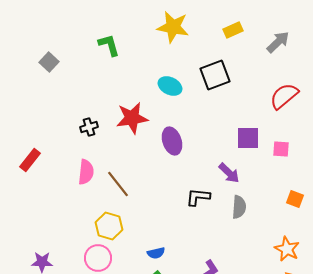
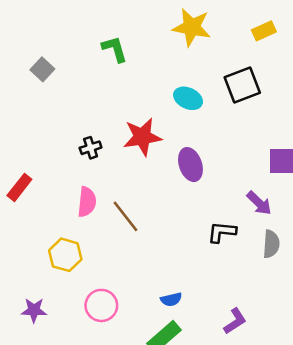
yellow hexagon: (109, 226) -> (65, 255), moved

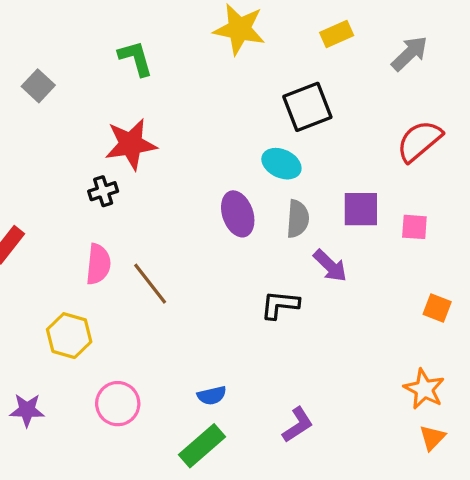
cyan ellipse: (188, 98) -> (281, 164), moved
red star: (142, 137) -> (131, 144), moved
gray semicircle: (271, 244) -> (298, 219), moved

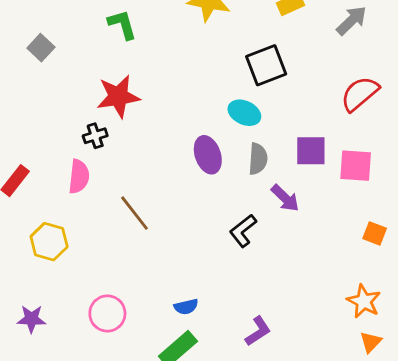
pink square: (414, 227) -> (356, 166), size x1.5
pink semicircle: (98, 264) -> (79, 176), moved
black L-shape: (280, 305) -> (243, 231), turned -44
yellow hexagon: (69, 336) -> (49, 242), moved

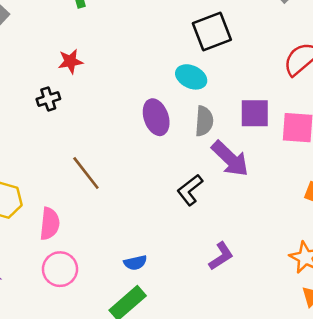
red star: (118, 96) -> (70, 61), size x0.6
pink semicircle: (79, 176) -> (50, 224), moved
purple arrow: (285, 198) -> (230, 159), size x1.4
purple L-shape: (258, 331) -> (221, 256), moved

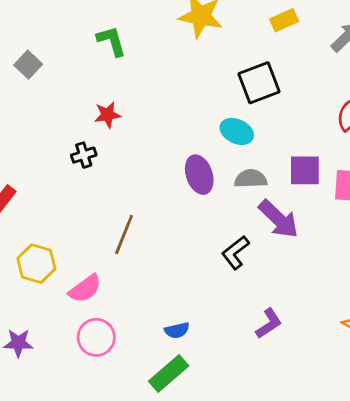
gray semicircle: (204, 121) -> (251, 179), turned -96
brown line: (86, 173) -> (124, 234), turned 60
pink semicircle: (50, 224) -> (85, 289), turned 48

